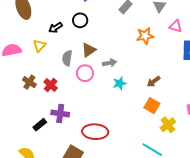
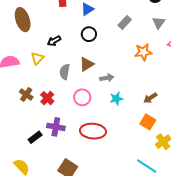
black circle: (80, 20) -> (89, 34), moved
pink circle: (85, 73) -> (82, 97), moved
red ellipse: (95, 132) -> (93, 131), moved

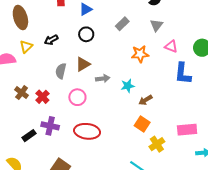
yellow triangle: (37, 58) -> (26, 47), moved
cyan star: (116, 99) -> (128, 86), moved

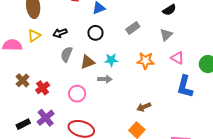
gray semicircle: (61, 71) -> (67, 54), moved
cyan star: (128, 86) -> (111, 60), moved
purple cross: (50, 126) -> (46, 118), turned 30

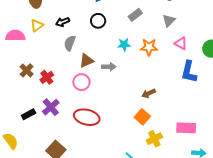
cyan star: (111, 60) -> (124, 45), moved
brown triangle: (88, 62) -> (86, 61), moved

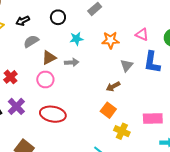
gray triangle: (169, 21) -> (127, 65), moved
gray semicircle: (70, 43) -> (31, 41), turned 42
cyan star: (124, 45) -> (76, 39), moved
yellow cross: (154, 139) -> (122, 131), turned -35

